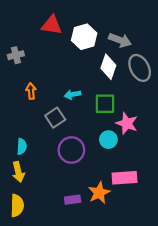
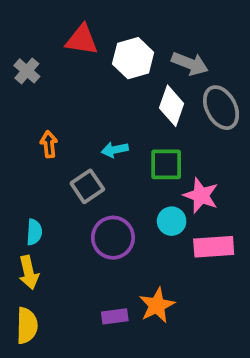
gray cross: (16, 55) -> (27, 71), moved, turned -35
pink rectangle: (125, 178) -> (214, 247), moved

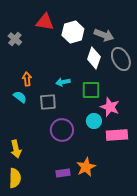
gray square: (87, 186) -> (48, 102), turned 30
cyan semicircle: (34, 232) -> (20, 97), moved, turned -56

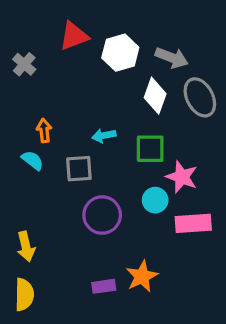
red triangle: (45, 22) -> (74, 36), turned -30

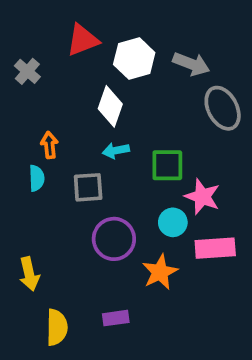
white diamond: (155, 96) -> (110, 106), moved
cyan semicircle: (33, 160) -> (37, 178), turned 50
orange star: (142, 276) -> (160, 272), moved
yellow semicircle: (24, 295) -> (57, 327), moved

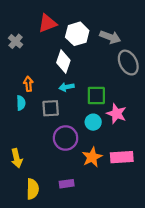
cyan circle: (173, 222) -> (93, 122), moved
pink rectangle: (215, 248) -> (122, 157), moved

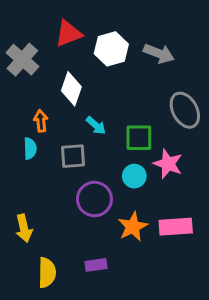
gray cross: (16, 41) -> (22, 60), size x1.5
white diamond: (63, 61) -> (71, 89), moved
gray ellipse: (128, 63) -> (185, 110), moved
cyan arrow: (67, 87) -> (96, 125), turned -128

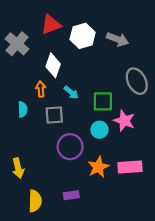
orange arrow: (41, 121) -> (41, 89), moved

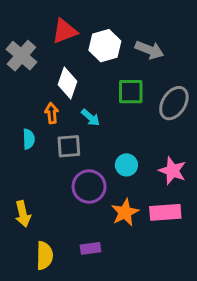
gray ellipse: (137, 81) -> (174, 103), turned 60
green square: (103, 101) -> (131, 92), moved
pink star: (124, 121) -> (172, 171), moved

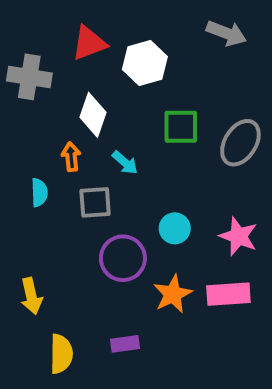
gray arrow: (149, 50) -> (226, 33), moved
gray cross: (21, 56) -> (29, 77), turned -32

